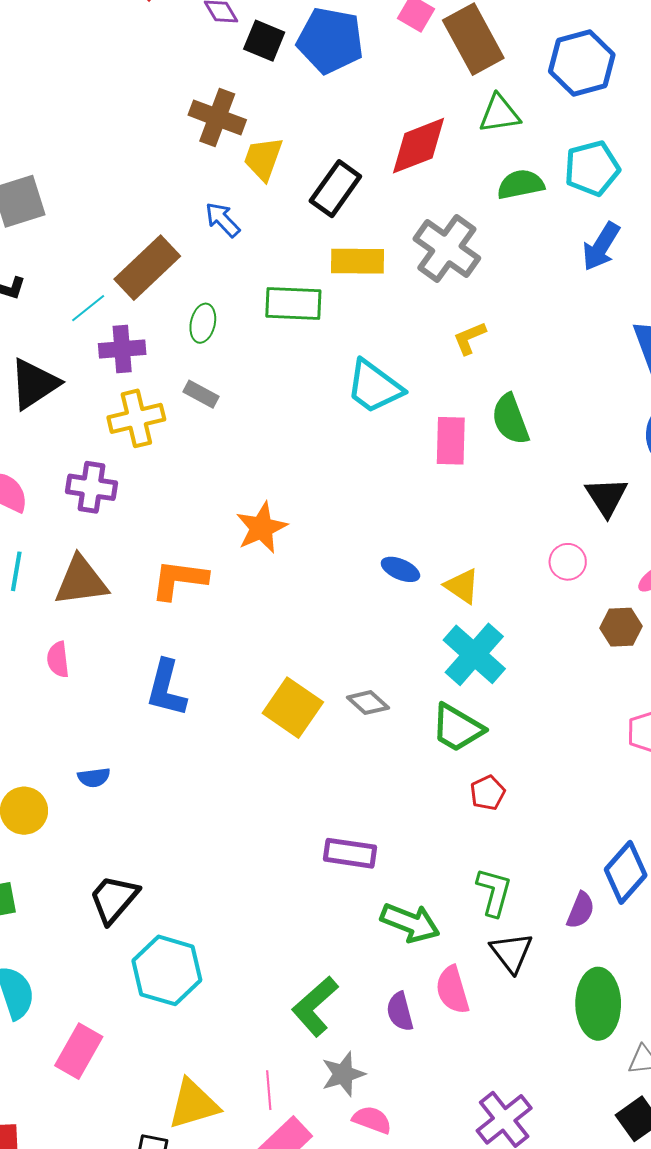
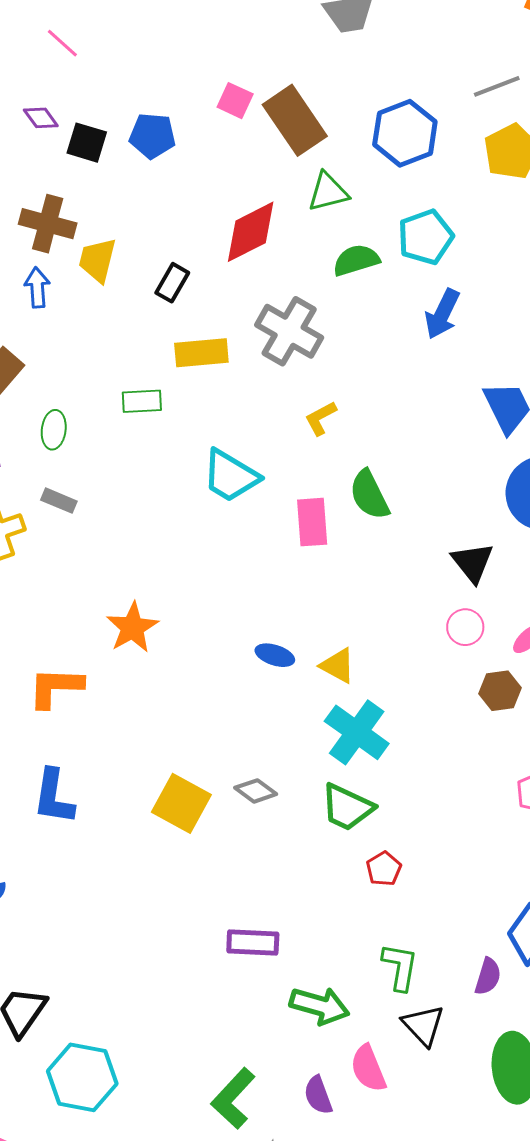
blue pentagon: (330, 40) -> (152, 136), size x0.7
black rectangle: (335, 189) -> (172, 283), size x0.7
blue arrow: (223, 220) -> (37, 288), moved, turned 45
green rectangle: (293, 304) -> (142, 401), size x0.7
pink circle: (568, 562) -> (465, 627), moved

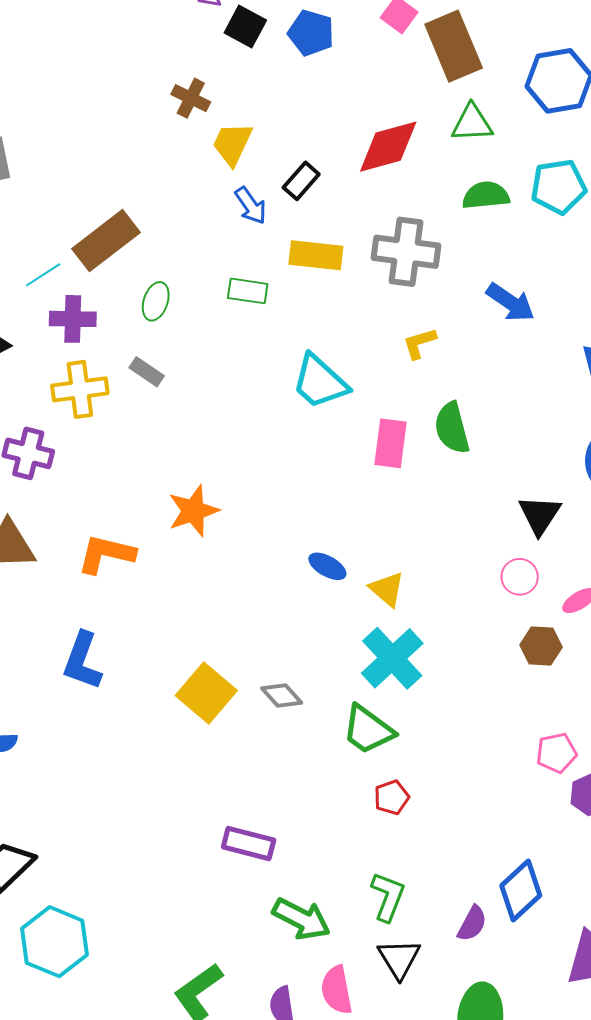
brown cross: (48, 224) -> (191, 98), size x0.7
blue arrow: (37, 288) -> (251, 206), moved, turned 138
blue arrow: (442, 314) -> (510, 302), moved, turned -93
gray cross: (289, 331) -> (406, 252), turned -34

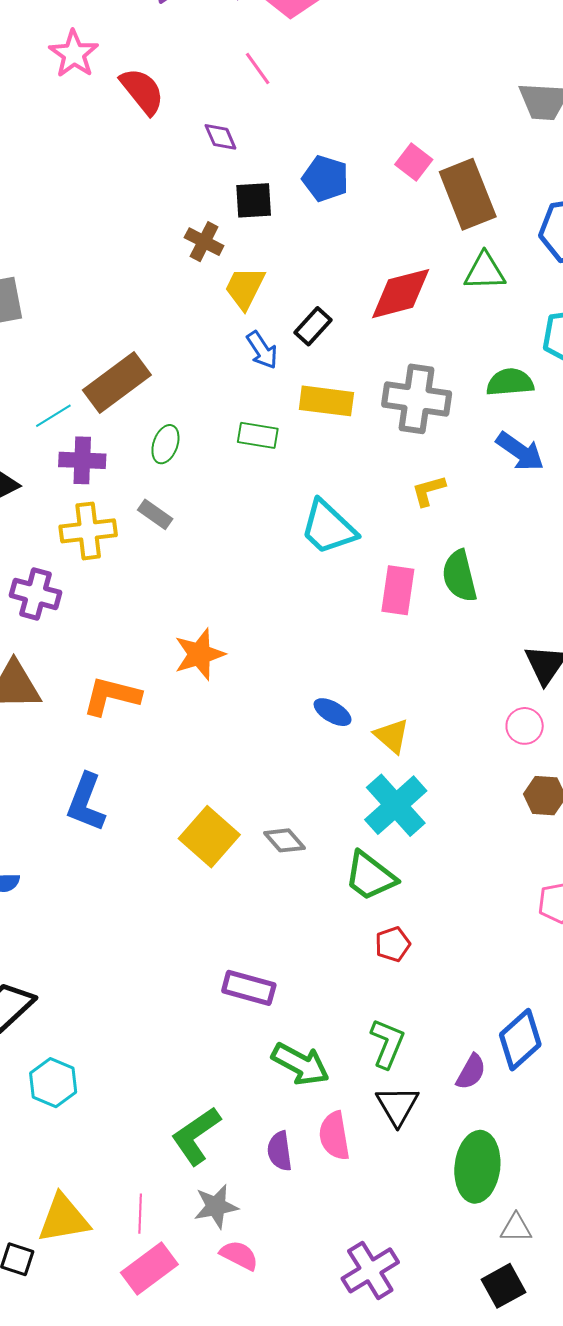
black square: (245, 26) -> (254, 200), moved, turned -33
green semicircle: (486, 195) -> (510, 382), moved
cyan hexagon: (54, 942) -> (53, 1083), size x0.7

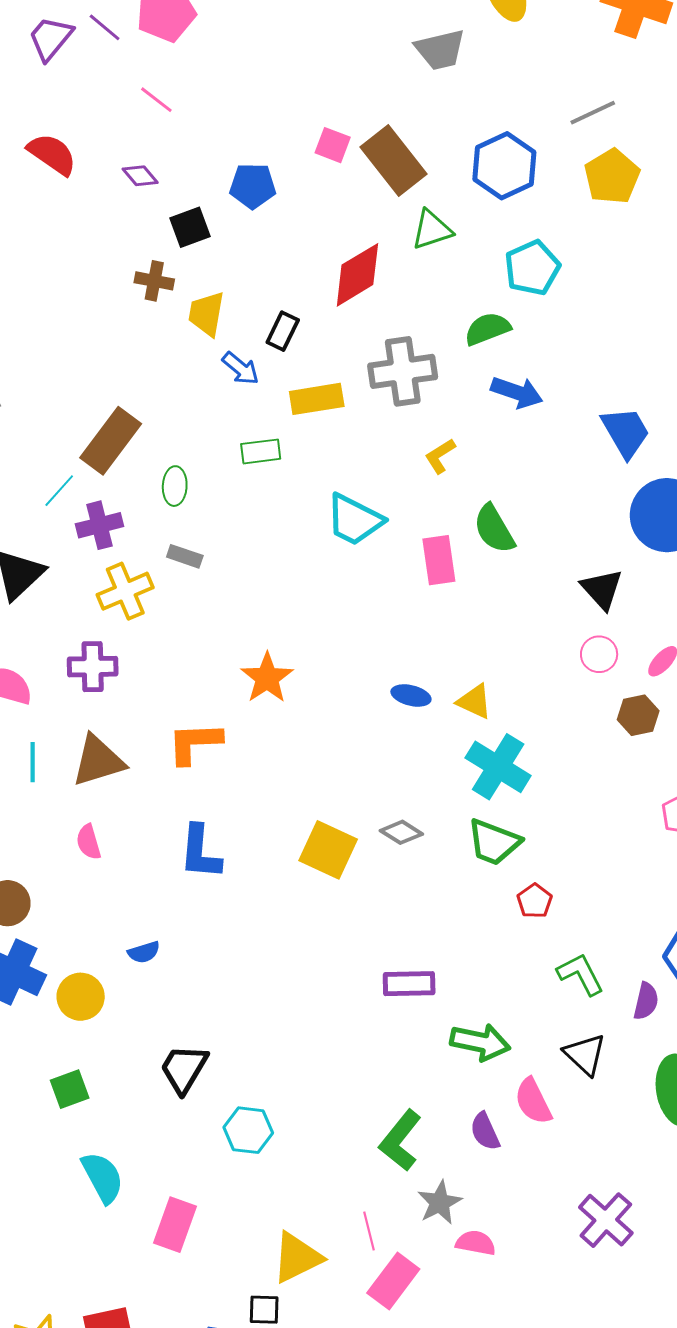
green L-shape: (387, 1043) -> (580, 974), moved, turned -33

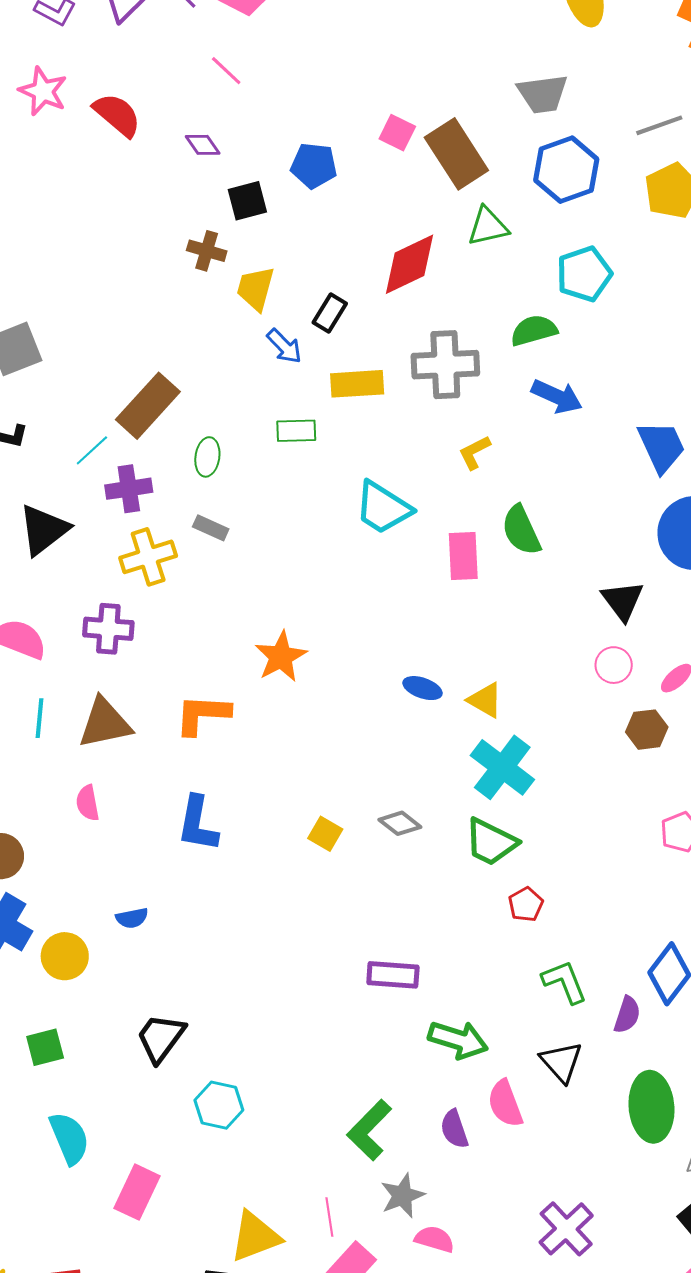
gray trapezoid: (440, 50) -> (543, 94), moved
yellow square: (328, 850) -> (325, 834), size x0.6

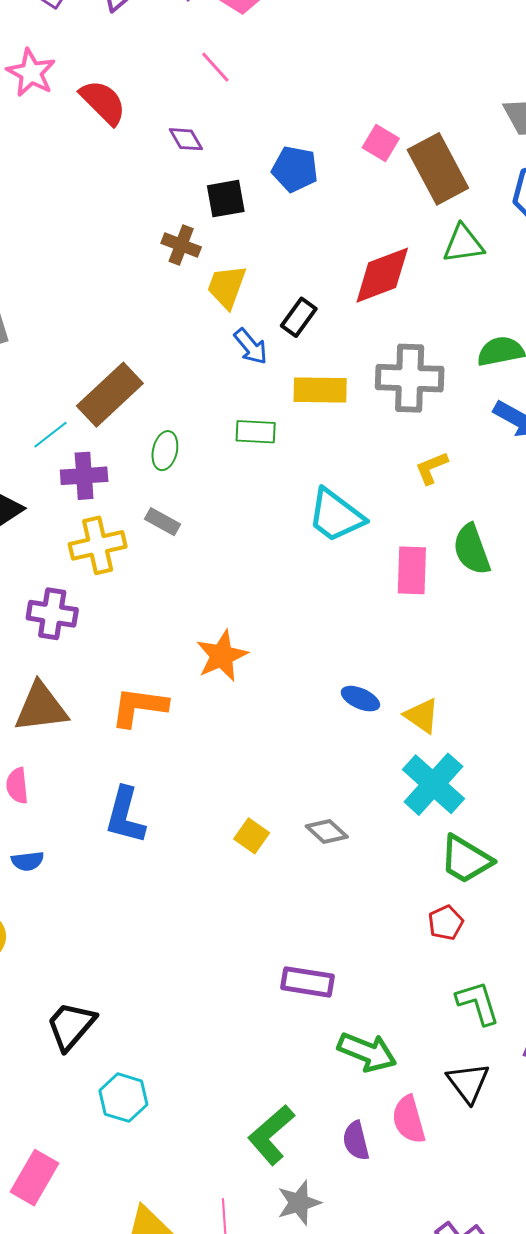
green trapezoid: (491, 842) -> (466, 859), moved
blue semicircle: (132, 918) -> (28, 861), moved

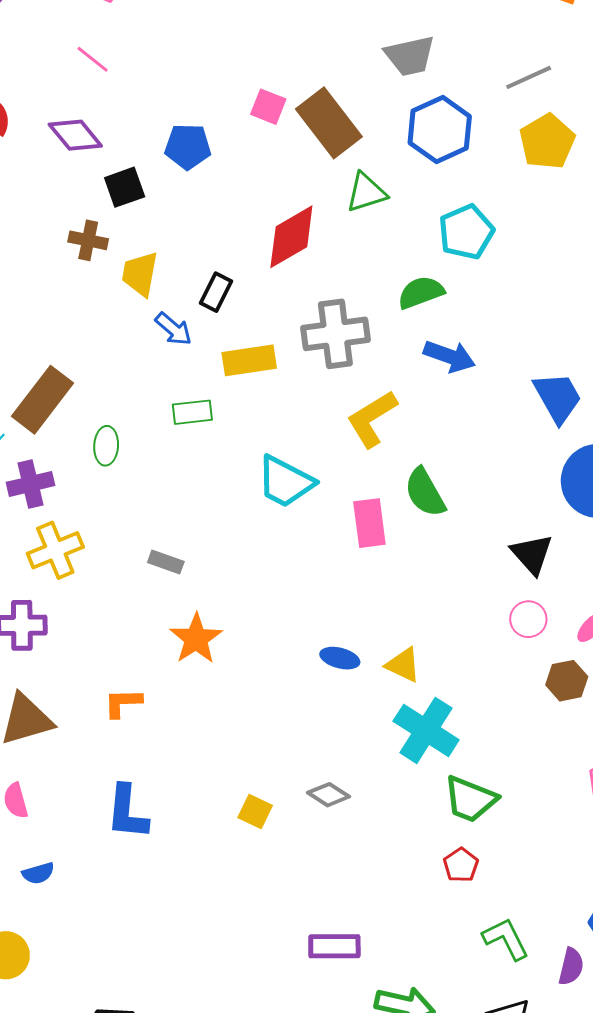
purple diamond: (186, 139) -> (75, 135), size x1.5
yellow L-shape: (432, 468) -> (372, 419), size x1.6
gray rectangle: (162, 522) -> (166, 562), moved
orange L-shape: (139, 707) -> (123, 703), size x0.7

